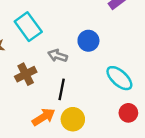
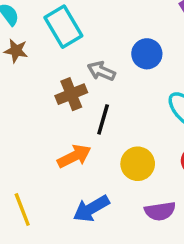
brown cross: (26, 74) -> (71, 94), moved
yellow circle: (73, 119) -> (138, 164), moved

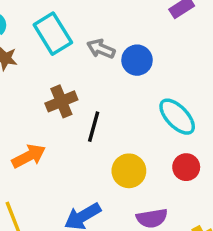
gray arrow: (101, 71) -> (101, 49), moved
orange arrow: (74, 156) -> (29, 156), moved

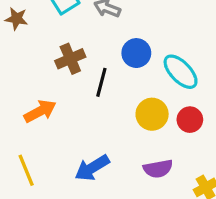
blue circle: (137, 60) -> (136, 53), moved
yellow circle: (129, 171) -> (152, 114), moved

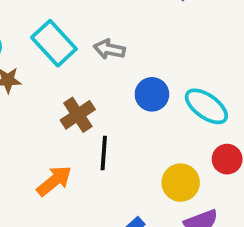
black line: (101, 82) -> (104, 153), moved
yellow circle: (152, 114) -> (181, 183), moved

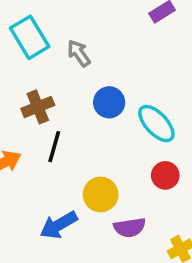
gray arrow: (109, 49) -> (79, 53), turned 32
yellow circle: (181, 183) -> (101, 194), moved

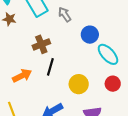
blue circle: (109, 102) -> (90, 35), moved
yellow circle: (101, 194) -> (79, 84), moved

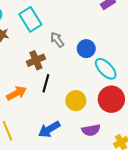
gray arrow: (65, 14) -> (57, 40), moved
red circle: (113, 84) -> (111, 99), size x1.6

